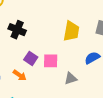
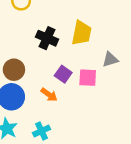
yellow trapezoid: (71, 31) -> (81, 33), moved
gray triangle: (71, 78) -> (110, 59), moved

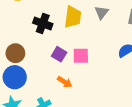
gray triangle: (110, 59) -> (101, 12), moved, turned -32
orange arrow: (49, 95) -> (65, 82), moved

